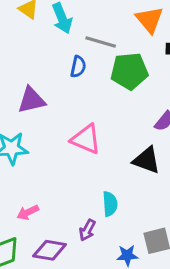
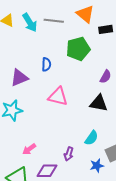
gray line: (101, 42) -> (54, 21), moved
blue semicircle: (78, 67) -> (46, 64), moved
cyan semicircle: (110, 204) -> (91, 138), moved, turned 49

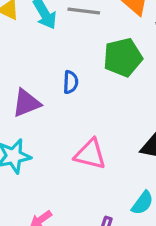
pink triangle: (58, 97) -> (90, 154), moved

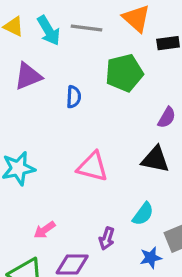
purple triangle: (26, 103) -> (28, 76), moved

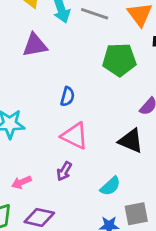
blue semicircle: (74, 97) -> (67, 97), moved
purple arrow: (107, 238) -> (64, 171), moved

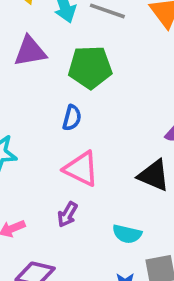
green pentagon: (119, 60) -> (90, 67), moved
cyan semicircle: (110, 186) -> (127, 234), turned 55

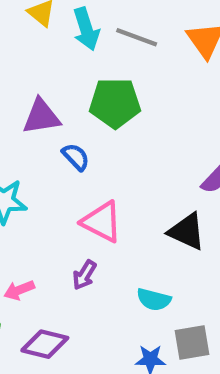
purple triangle: (30, 51) -> (41, 117), moved
blue semicircle: (72, 118) -> (76, 157), moved, turned -60

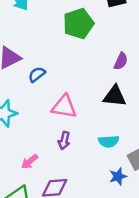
green pentagon: (115, 103) -> (78, 24), moved
blue semicircle: (76, 157) -> (37, 74), turned -66

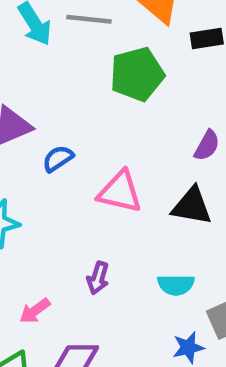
pink triangle: (64, 107) -> (120, 192), moved

